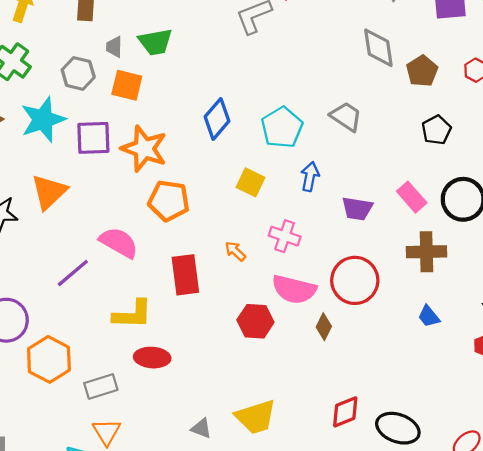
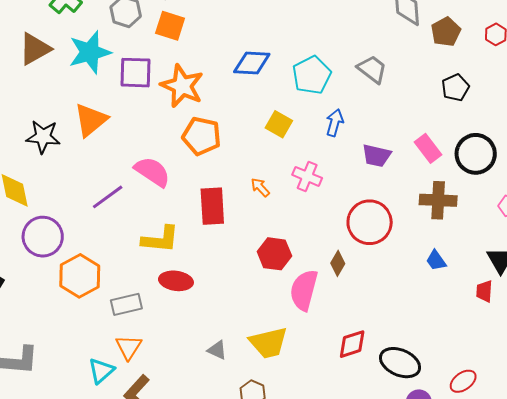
blue diamond: (217, 119) -> (252, 63), turned 48
pink semicircle: (294, 289) -> (304, 290), moved, turned 87

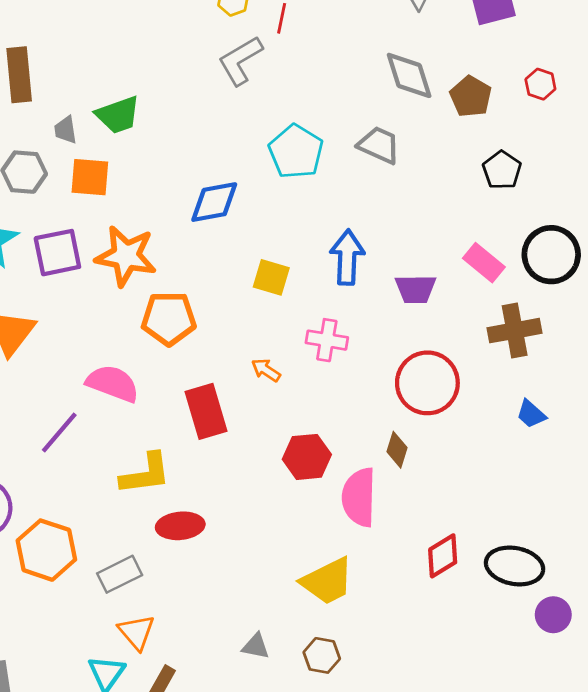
gray trapezoid: (372, 69) -> (379, 145), moved
cyan pentagon: (312, 75) -> (296, 152), moved
blue arrow: (335, 123) -> (347, 257), size x1.4
gray triangle: (217, 350) -> (256, 646), moved

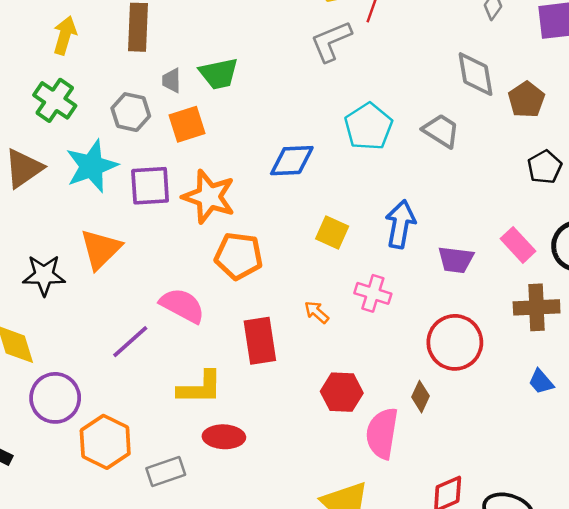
orange square: (90, 177) -> (187, 124), turned -30

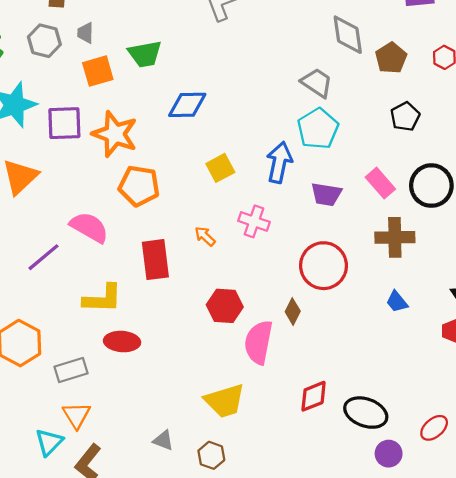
green trapezoid: (219, 74) -> (145, 54), moved
gray hexagon: (131, 112) -> (44, 41), moved
cyan pentagon: (368, 127) -> (318, 129), moved
yellow square: (332, 233) -> (220, 168), turned 36

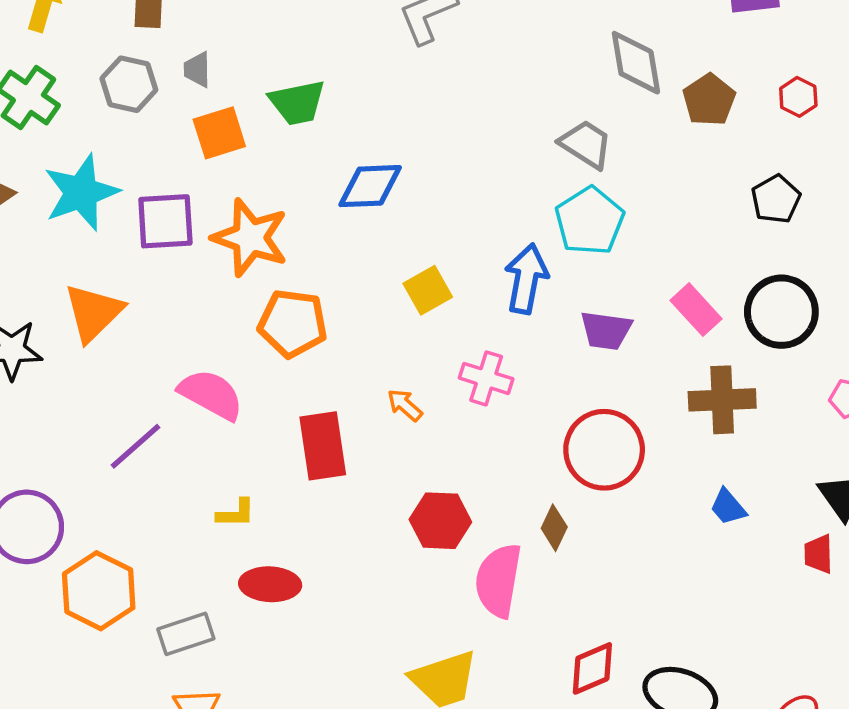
black pentagon: (405, 117) -> (776, 199), moved
yellow L-shape: (103, 299) -> (236, 513), size x0.6

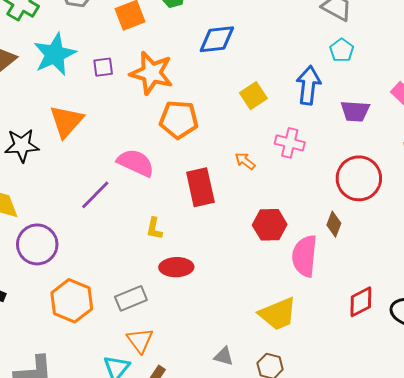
purple square: (165, 221) -> (103, 67), size x0.6
cyan pentagon: (590, 221) -> (342, 50), size x0.6
yellow L-shape: (236, 513) -> (154, 229), turned 105
orange hexagon: (99, 591) -> (72, 301), moved

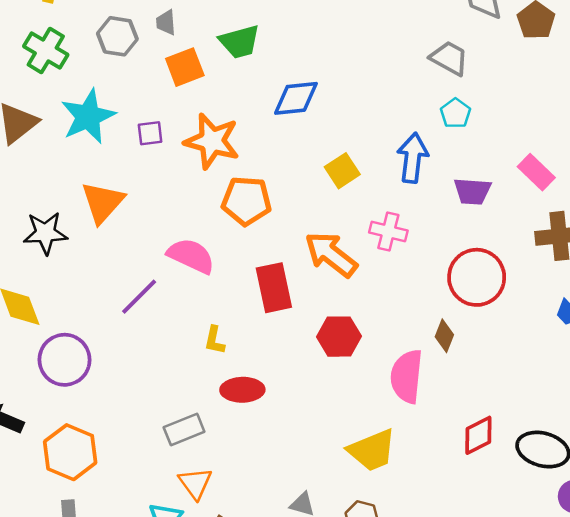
orange arrow: (245, 161) -> (331, 254), size x2.0
red hexagon: (270, 225) -> (339, 337), moved
orange hexagon: (72, 301) -> (70, 452), moved

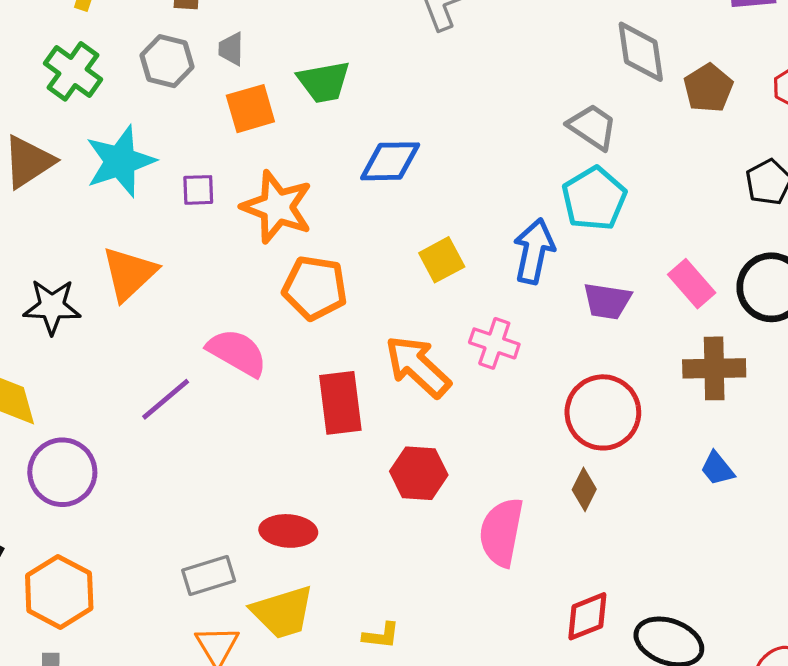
cyan pentagon: (455, 113) -> (594, 199), size x1.6
brown diamond: (444, 336) -> (584, 489), moved
yellow L-shape: (214, 340) -> (381, 636), moved, turned -100
yellow trapezoid: (372, 450) -> (283, 612), moved

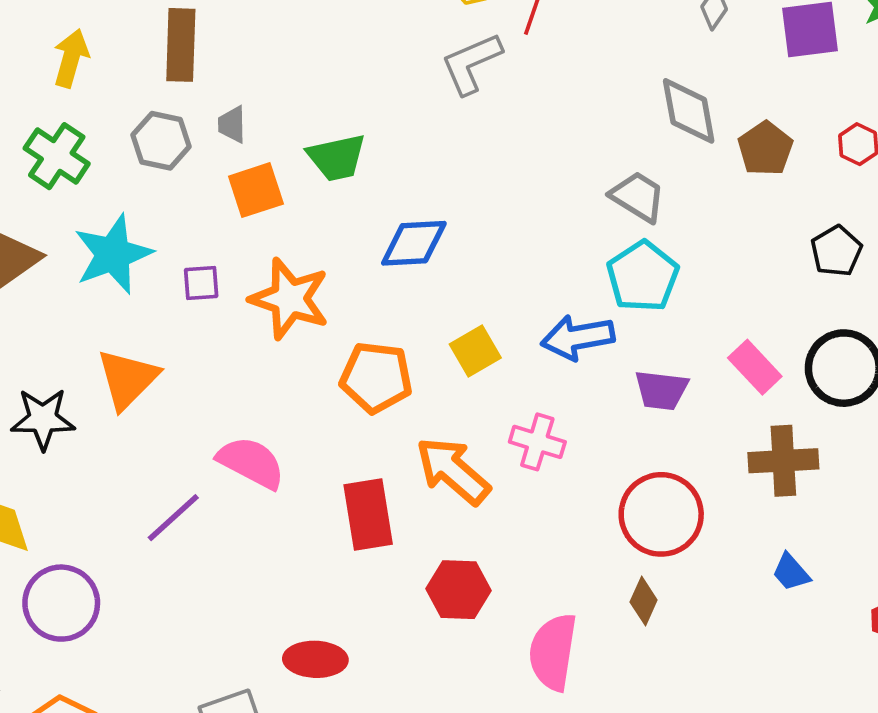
blue arrow: (534, 251) -> (578, 337), turned -110
orange pentagon: (315, 288) -> (376, 377), moved

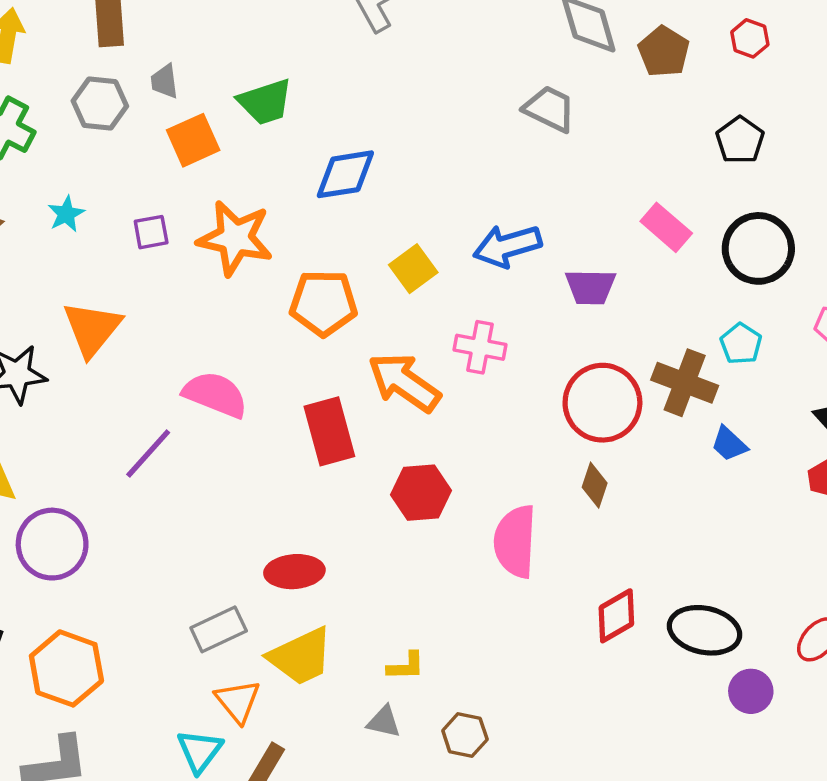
cyan star: (113, 254) -> (66, 214), size x0.5
cyan pentagon: (643, 276) -> (741, 344), moved, size x0.6
pink rectangle: (755, 367) -> (666, 227), moved
brown cross: (783, 461) -> (685, 383), moved, turned 30

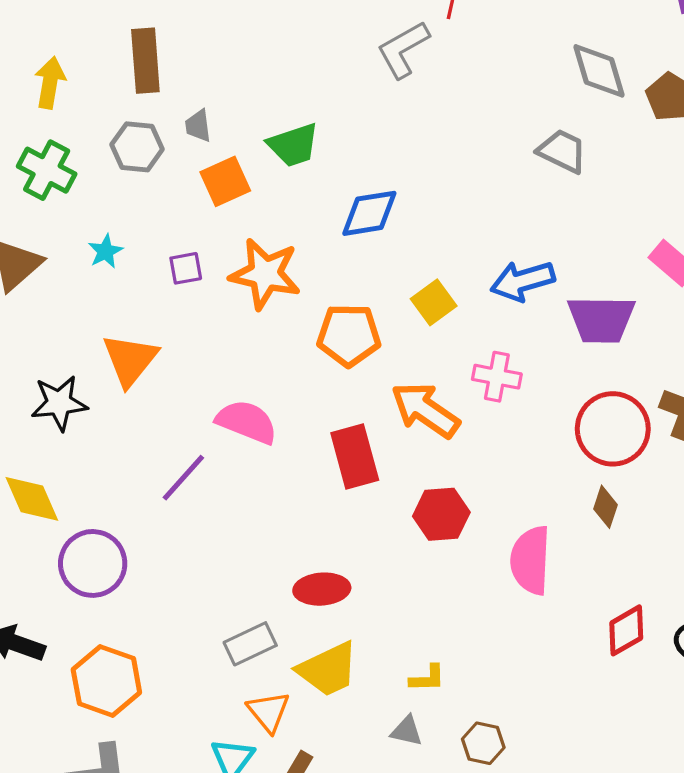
purple trapezoid: (590, 287) -> (601, 319), size x1.4

